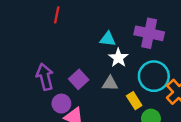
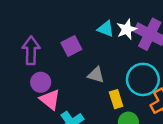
white star: (118, 58) -> (127, 29), moved
purple square: (79, 79) -> (71, 46), moved

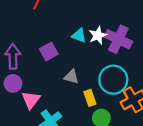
purple circle: (41, 82) -> (13, 83), moved
pink triangle: (50, 100) -> (31, 100), turned 30

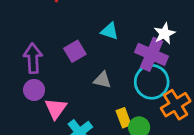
white star: (98, 35) -> (164, 34), moved
purple cross: (118, 39) -> (152, 54), moved
yellow rectangle: (90, 98) -> (124, 118), moved

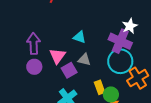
cyan triangle: (110, 31) -> (79, 37), moved
purple square: (75, 51) -> (69, 70), moved
pink triangle: (56, 109) -> (57, 56), moved

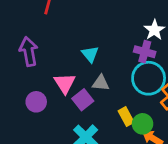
cyan triangle: (79, 37) -> (90, 54), turned 40
purple cross: (120, 41) -> (145, 52), size x0.7
purple arrow: (34, 44) -> (29, 51), moved

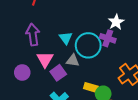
purple arrow: (29, 51) -> (33, 35), moved
cyan circle: (149, 78) -> (88, 45), moved
yellow rectangle: (126, 117) -> (91, 87), turned -48

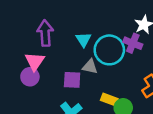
pink triangle: (45, 59) -> (35, 61), moved
purple square: (58, 73) -> (72, 80), turned 35

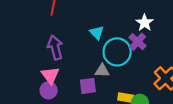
cyan triangle: (83, 40) -> (97, 33), moved
purple cross: (133, 43) -> (138, 42), turned 30

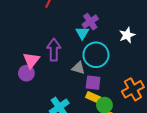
purple cross: (138, 42) -> (90, 22), moved
purple arrow: (55, 48) -> (54, 50), moved
purple square: (88, 86) -> (93, 83), moved

